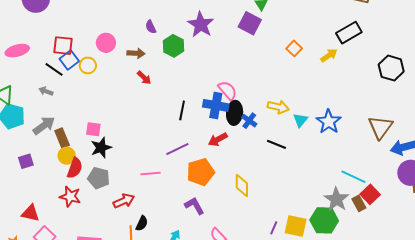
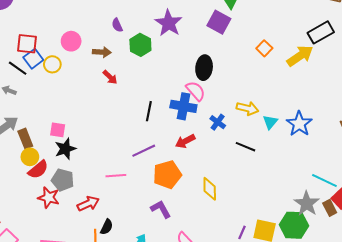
yellow arrow: (329, 55) -> (300, 56), size x1.5
black ellipse: (235, 113) -> (204, 68), moved
red semicircle: (75, 168) -> (38, 170), turned 30
red star: (70, 197) -> (49, 198), moved

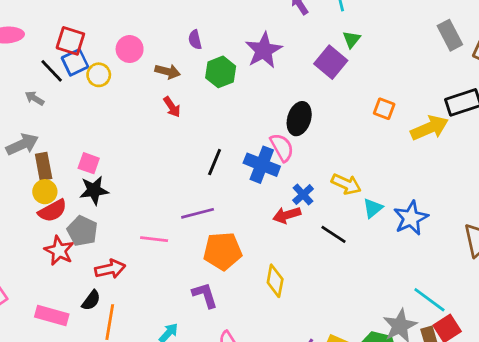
orange square: (264, 48) -> (384, 109), turned -35
red arrow: (185, 141) -> (287, 215), moved
black semicircle: (107, 227) -> (91, 300), moved

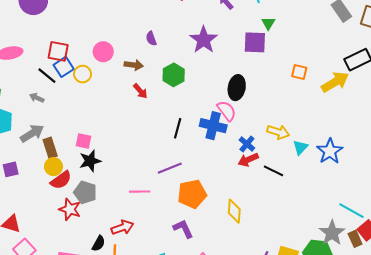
purple square: (331, 62) -> (255, 42), turned -30
green hexagon: (221, 72) -> (174, 75), moved
red arrow: (287, 215) -> (248, 160), moved
red arrow: (110, 269) -> (122, 227), moved

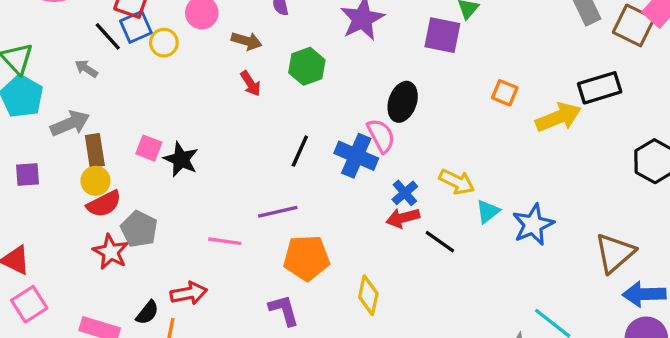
black star: (90, 161) -> (181, 159), moved, turned 30

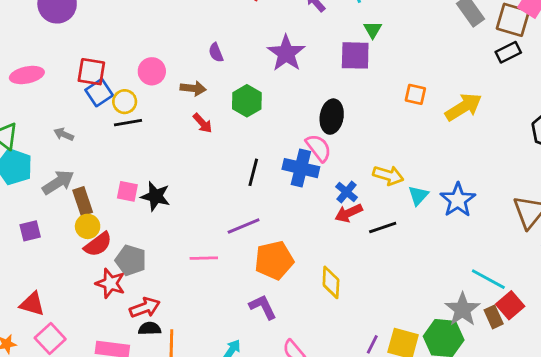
black line: (108, 36) -> (128, 123), moved, turned -48
black rectangle: (600, 88) -> (508, 52), moved, size x0.7
black line: (440, 242) -> (383, 227), turned -44
red arrow: (189, 293) -> (145, 308), moved
black semicircle: (147, 313) -> (150, 329), turned -120

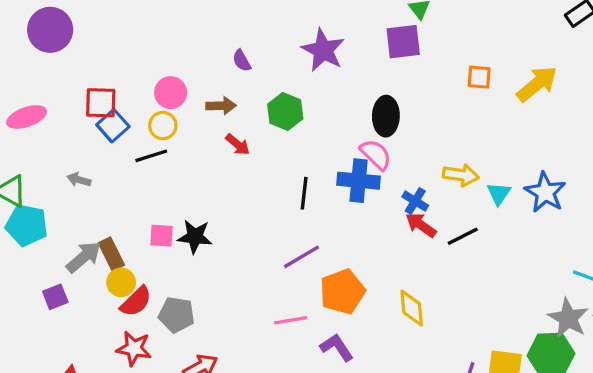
yellow circle: (125, 102) -> (163, 126), moved
gray arrow: (58, 182) -> (84, 257), moved
red arrow: (349, 213) -> (421, 225), turned 68
pink line: (204, 258) -> (291, 320), moved
red star: (110, 283) -> (134, 348), moved

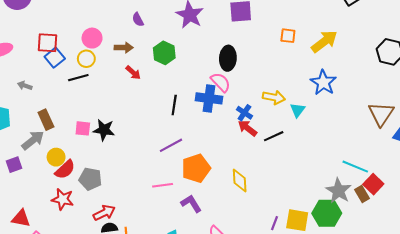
gray arrow: (79, 180) -> (25, 86), moved
blue star: (545, 192) -> (323, 83), moved
brown rectangle: (111, 254) -> (46, 120), moved

